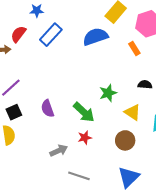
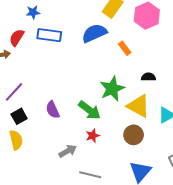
blue rectangle: (51, 35) -> (49, 35), turned 60
orange rectangle: (134, 49) -> (125, 48), moved
green star: (108, 93) -> (112, 89), size x1.4
yellow triangle: (132, 112) -> (138, 106), size x1.4

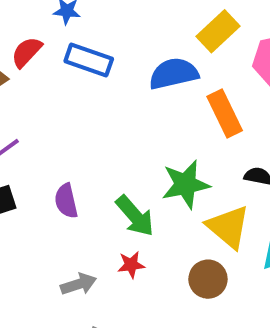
orange rectangle: (125, 48) -> (225, 113), size x1.6

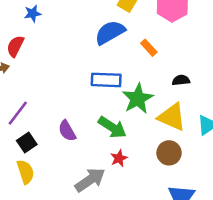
blue rectangle: (89, 60) -> (106, 80), moved
orange rectangle: (225, 113) -> (149, 48), size x0.6
gray arrow: (79, 284) -> (90, 180), size x1.4

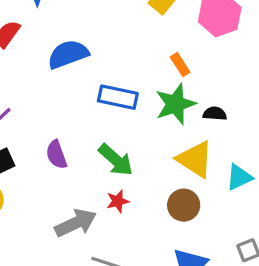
blue semicircle: (110, 32) -> (68, 54), moved
green star: (138, 99) -> (175, 104), moved

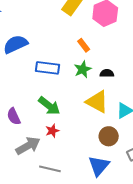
green star: (175, 104) -> (83, 69), size x0.7
purple semicircle: (56, 155) -> (14, 116), moved
brown circle: (184, 205) -> (109, 136), moved

